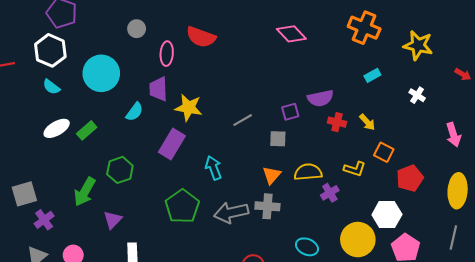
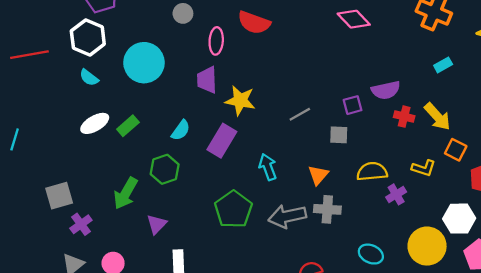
cyan semicircle: (135, 112) -> (181, 130), moved
yellow arrow: (367, 122) -> (437, 117), size x1.5
orange triangle: (272, 175) -> (318, 175), moved

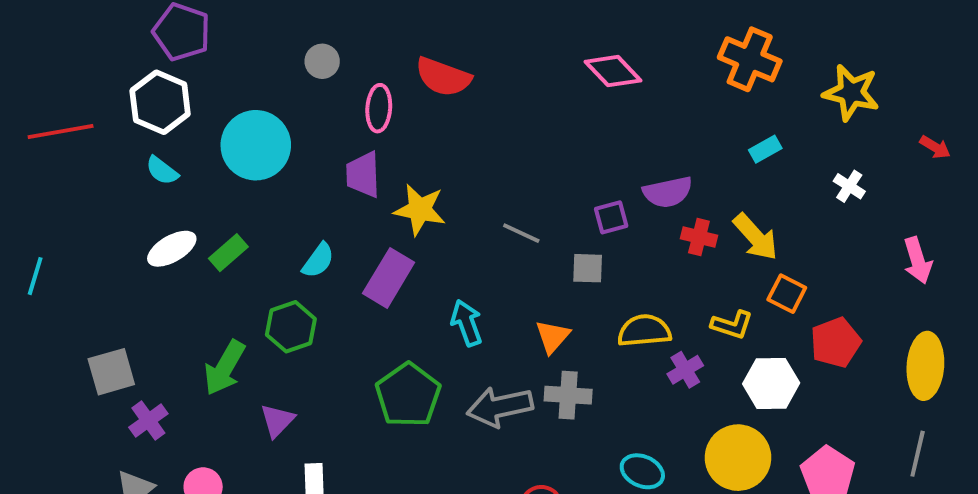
gray line: (300, 114) -> (521, 233), turned 55
white hexagon: (459, 219) -> (771, 383), moved

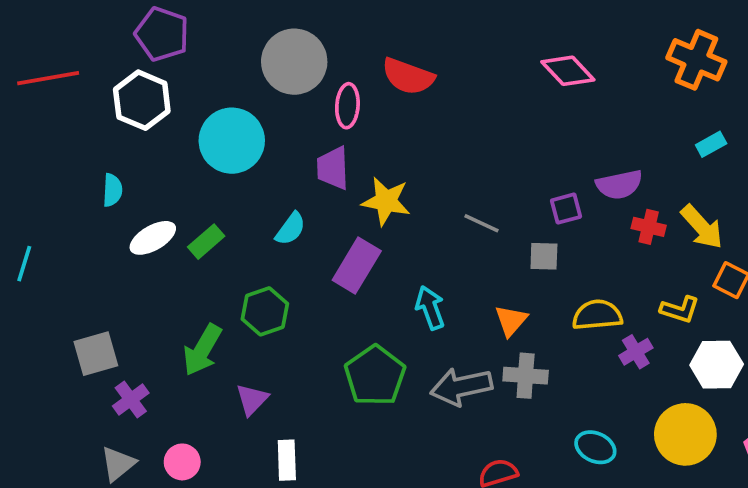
gray circle: (322, 61) -> (294, 62), size x2.0
red line: (61, 132) -> (48, 78), moved
cyan semicircle: (162, 171) -> (112, 190), moved, turned -124
cyan semicircle: (318, 260) -> (291, 229), moved

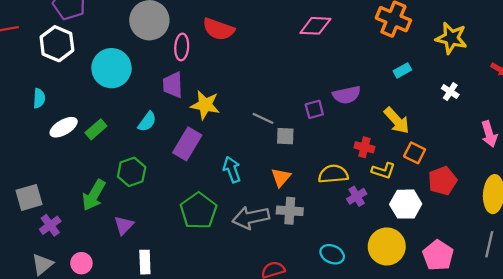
pink diamond: (568, 71) -> (315, 26), turned -44
red cross: (649, 227) -> (364, 147), moved
gray square: (544, 256) -> (285, 136), moved

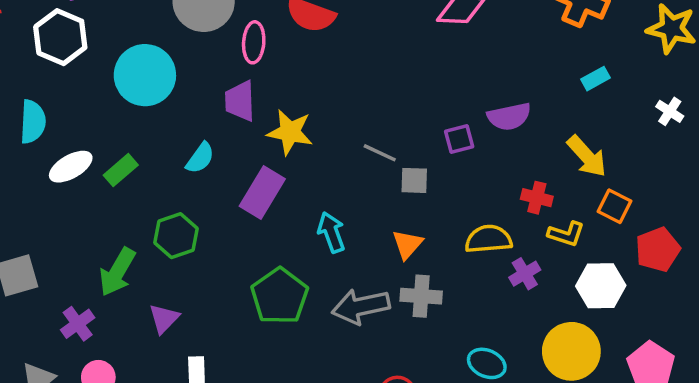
cyan semicircle: (39, 98) -> (33, 122), size x1.4
purple cross: (50, 225) -> (78, 324), moved

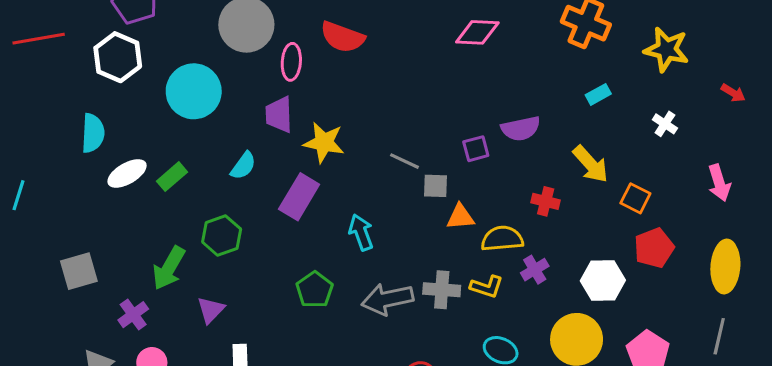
orange square: (615, 206) -> (635, 198), moved
yellow L-shape: (566, 234) -> (487, 287), moved
orange triangle: (407, 244) -> (460, 217), moved, turned 44
green pentagon: (280, 296) -> (315, 290), size x0.7

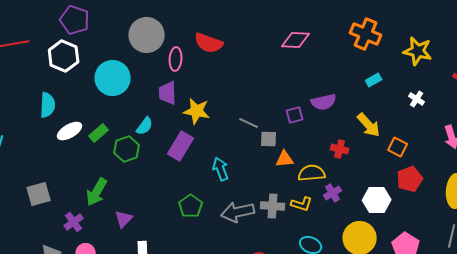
green hexagon: (222, 235) -> (127, 149), moved

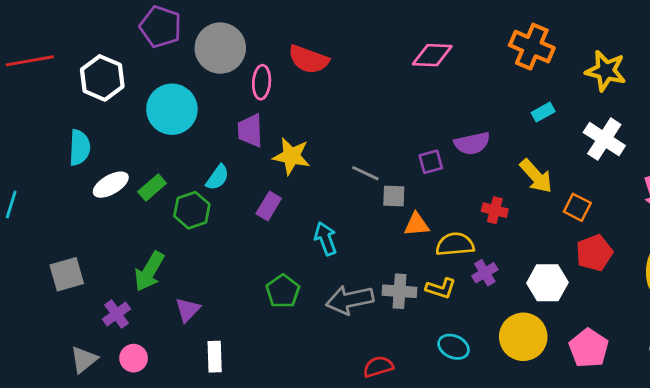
purple pentagon: (75, 20) -> (161, 27), moved
white cross: (417, 99) -> (604, 139), size x1.8
purple rectangle: (181, 146) -> (269, 206), size x0.7

